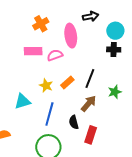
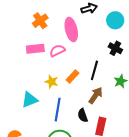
black cross: (114, 50) -> (115, 48), moved, turned 32

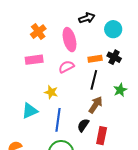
pink semicircle: (57, 51) -> (66, 67), moved
orange rectangle: (72, 76) -> (95, 59), moved, turned 40
black semicircle: (83, 115) -> (83, 125), turned 56

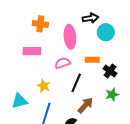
cyan circle: (113, 29) -> (106, 32), moved
orange cross: (38, 32) -> (40, 24), turned 35
black cross: (114, 57) -> (110, 71), moved
black line: (94, 80) -> (76, 83), moved

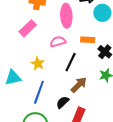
pink rectangle: (32, 51) -> (28, 28), turned -48

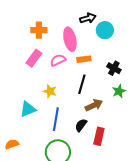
orange rectangle: (88, 40) -> (84, 59), moved
pink semicircle: (58, 42) -> (58, 60), moved
brown arrow: (79, 85) -> (94, 105), turned 30

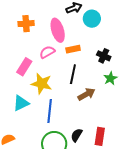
pink rectangle: (34, 58) -> (24, 67), moved
yellow star: (50, 91) -> (42, 84), size x1.5
black semicircle: (81, 125) -> (77, 135), moved
red rectangle: (99, 136) -> (100, 136), moved

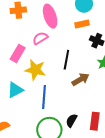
orange rectangle: (73, 49) -> (82, 24), moved

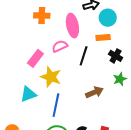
black line: (66, 60) -> (84, 56), moved

